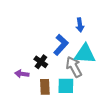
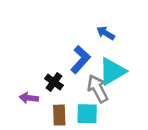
blue arrow: (80, 25) -> (106, 33), turned 128
cyan triangle: (85, 54) -> (112, 71), turned -35

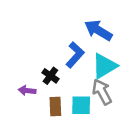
blue arrow: (106, 33) -> (98, 30), size x1.6
gray arrow: (98, 89) -> (102, 92), moved

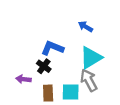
blue arrow: (98, 30) -> (86, 27), size x0.6
blue L-shape: (75, 55) -> (52, 48), moved, turned -110

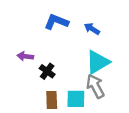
blue L-shape: (52, 48) -> (56, 22), moved
purple arrow: (23, 79) -> (25, 56), moved

